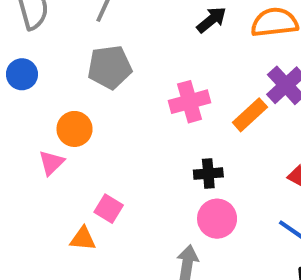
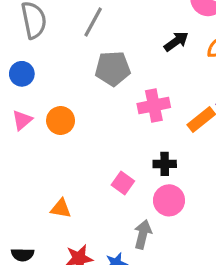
gray pentagon: (110, 67) -> (113, 69), moved
pink triangle: (51, 163) -> (22, 120), moved
pink square: (109, 209) -> (123, 183), moved

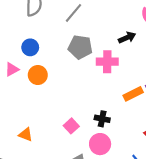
blue circle: (22, 74) -> (30, 47), moved
pink cross: (154, 105) -> (107, 62), moved

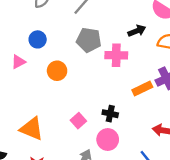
orange circle: (38, 75) -> (57, 71), moved
orange triangle: (26, 135) -> (32, 129), size x1.6

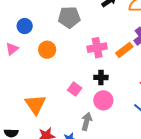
pink cross: (116, 55) -> (97, 48), moved
orange triangle: (32, 129) -> (35, 105), turned 45

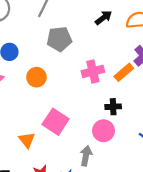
black cross: (101, 77) -> (113, 107), moved
pink square: (75, 89) -> (56, 122), moved, size x1.6
orange triangle: (35, 105) -> (27, 140), size x0.7

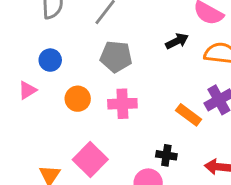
pink cross: (93, 71) -> (122, 104), moved
orange rectangle: (124, 72) -> (189, 115), turned 66

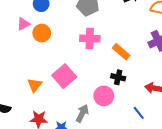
orange circle: (78, 99) -> (42, 33), moved
orange rectangle: (189, 115) -> (121, 52), moved

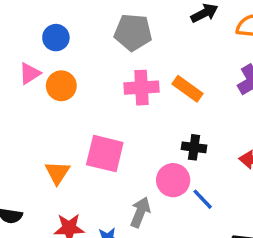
orange rectangle: (121, 52) -> (188, 89), moved
pink square: (64, 76) -> (105, 154), turned -30
blue line: (139, 113) -> (203, 199), moved

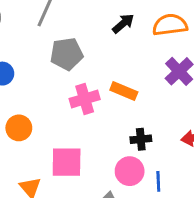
orange circle: (61, 86) -> (19, 128), moved
blue line: (203, 199) -> (158, 181), turned 54

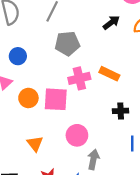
pink square: (67, 162) -> (56, 99), moved
pink circle: (130, 171) -> (77, 135), moved

